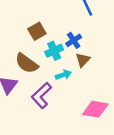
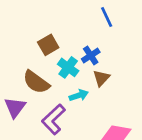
cyan cross: (54, 51) -> (68, 67), turned -30

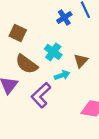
brown square: (48, 45) -> (18, 33), moved, turned -35
blue cross: (91, 56) -> (64, 18), moved

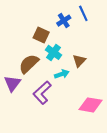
brown square: (18, 33) -> (41, 35), moved
brown semicircle: (27, 64) -> (29, 64), turned 100

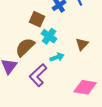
brown triangle: (79, 61) -> (82, 44), moved

